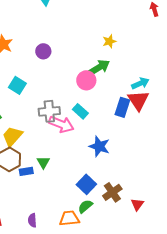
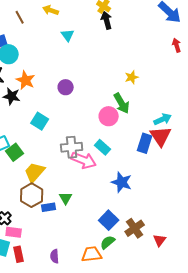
green arrow: (99, 67) -> (122, 103), turned 90

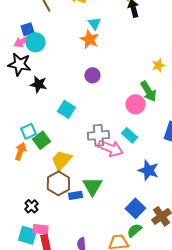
orange star: (26, 80) -> (89, 39), moved
green triangle: (66, 198) -> (92, 186), size x1.5
pink rectangle: (14, 232) -> (40, 229), moved

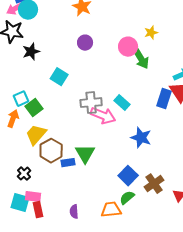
black star: (38, 84) -> (31, 52), turned -30
pink circle: (135, 104) -> (128, 47), moved
yellow trapezoid: (61, 160) -> (36, 135), moved

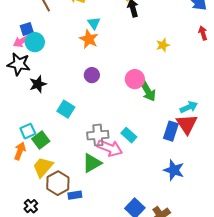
yellow star: (151, 33) -> (163, 45), moved
blue star: (141, 138) -> (174, 170), moved
green triangle: (85, 154) -> (92, 163), moved, turned 30

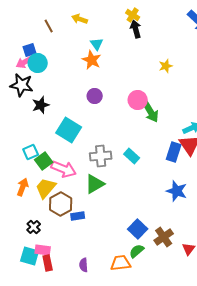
cyan square: (66, 109) -> (69, 130), size x1.4
pink arrow: (110, 148) -> (64, 169), moved
orange arrow: (20, 151) -> (23, 187), moved

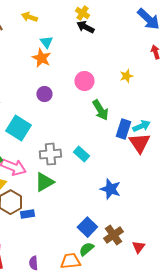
black arrow: (136, 29) -> (85, 27), turned -48
yellow star: (166, 66) -> (126, 76), moved
pink circle: (138, 100) -> (84, 81), moved
blue rectangle: (174, 152) -> (123, 129), moved
blue star: (177, 191) -> (110, 189), moved

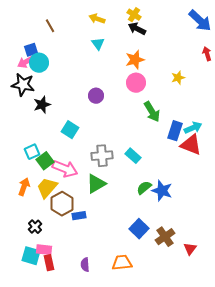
yellow arrow: (29, 17) -> (97, 19), moved
orange star: (41, 58) -> (135, 60), moved, turned 30
cyan square: (18, 128) -> (70, 130), size x0.7
red triangle: (139, 143) -> (191, 145), turned -35
green semicircle: (86, 249) -> (144, 188), moved

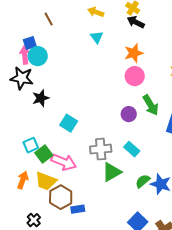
pink arrow: (26, 62) -> (25, 55), turned 114
purple circle: (96, 96) -> (129, 114), moved
green triangle: (96, 184) -> (112, 172), moved
yellow trapezoid: (47, 188) -> (46, 181), turned -110

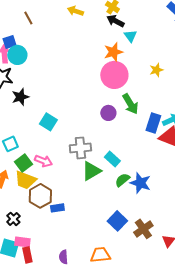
cyan triangle: (97, 37) -> (130, 36), moved
pink circle: (135, 76) -> (114, 75), size x1.4
cyan rectangle: (132, 149) -> (112, 159), moved
green square: (44, 154) -> (23, 163), moved
pink arrow: (64, 162) -> (43, 161), size x0.7

